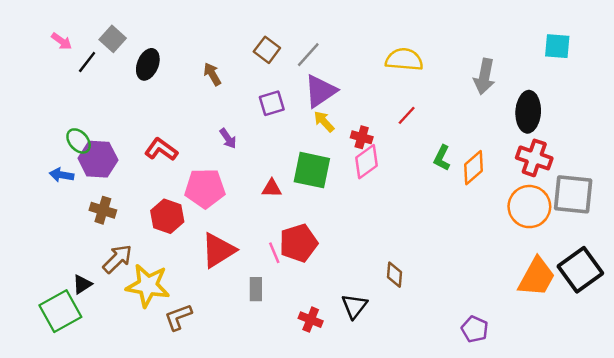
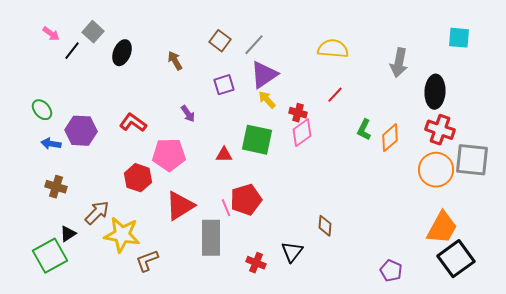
green ellipse: (79, 141) -> (42, 110), moved
brown cross: (103, 210) -> (56, 187), moved
black square: (580, 270) -> (456, 259), moved
gray rectangle: (256, 289) -> (211, 238), size x1.8

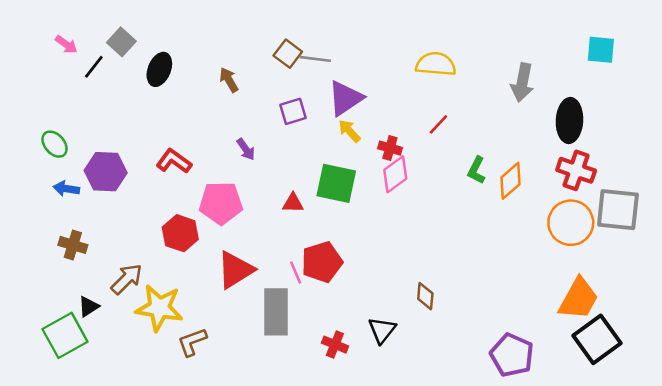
gray line: (254, 45) -> (315, 59), moved, turned 55
purple pentagon: (391, 271) -> (512, 355), size x1.5

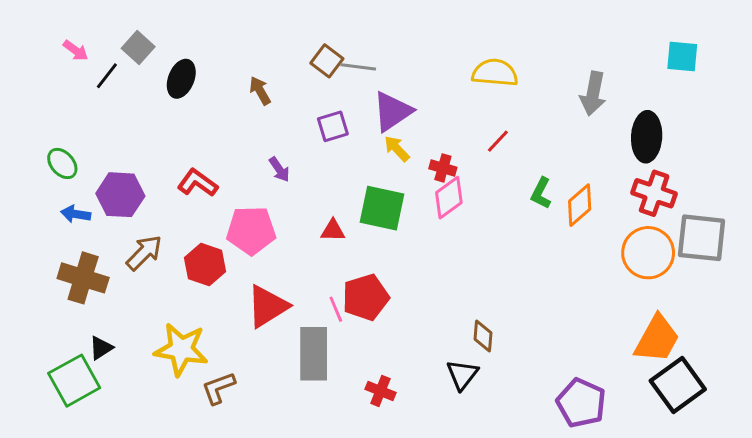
brown cross: (73, 245) -> (83, 278), size x1.5
brown arrow: (127, 279) -> (144, 253), moved
black triangle: (382, 330) -> (462, 375), moved

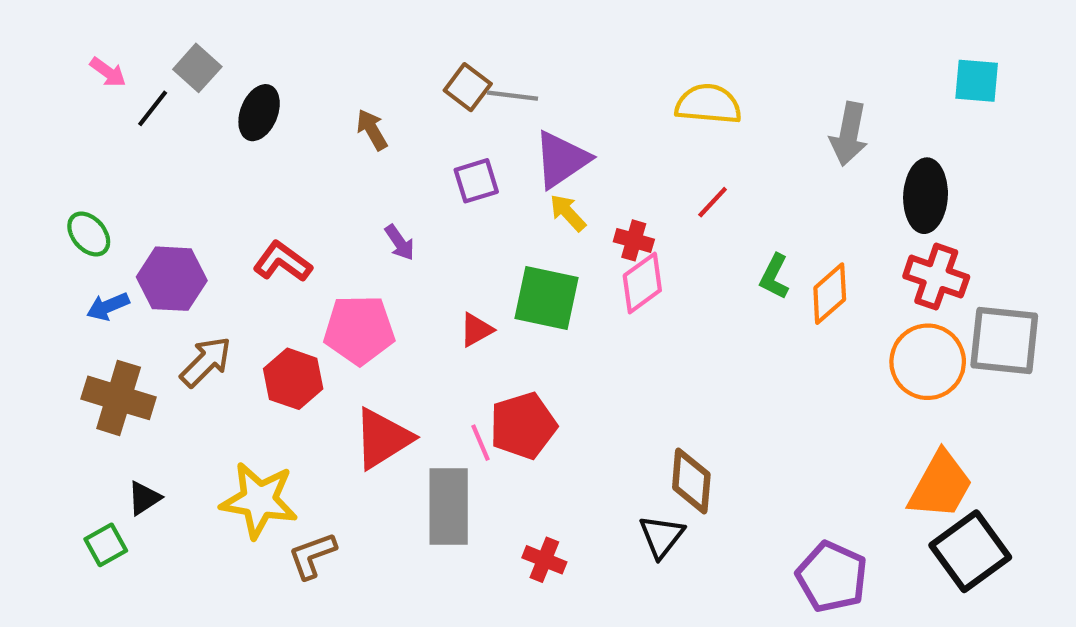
blue arrow: (76, 214) -> (108, 306), turned -32
red triangle: (333, 230) -> (476, 330), turned -30
brown diamond: (483, 336) -> (691, 481), size x1.4
green square: (74, 381) -> (106, 545), size x0.6

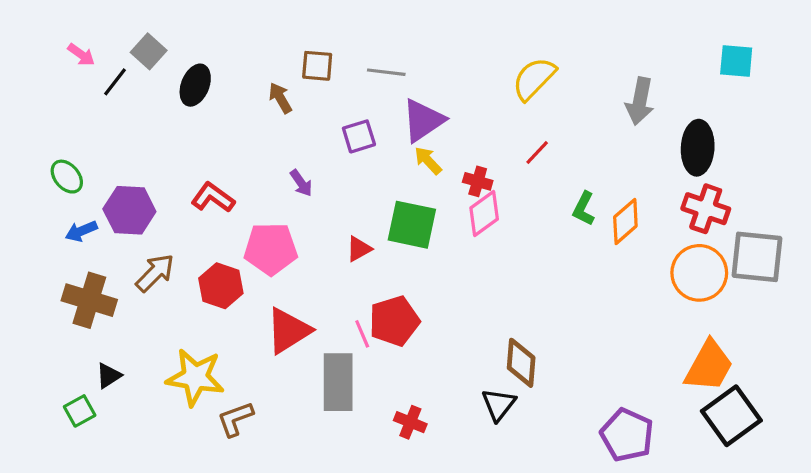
brown square: (468, 87) -> (317, 66), moved, turned -32
yellow semicircle: (708, 104) -> (534, 79), turned -51

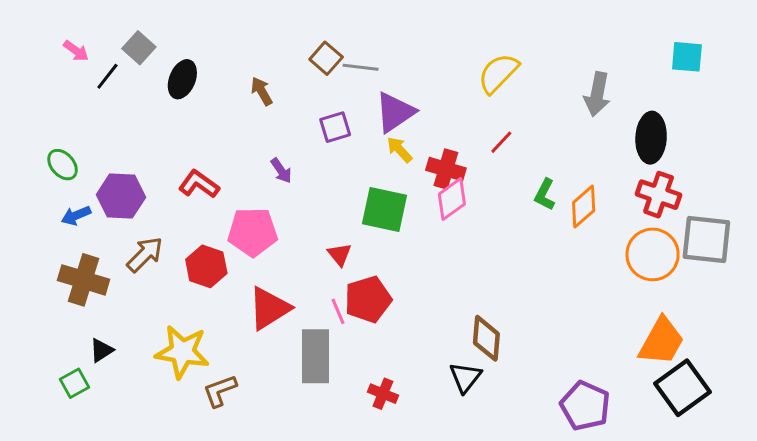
brown square: (317, 66) -> (326, 58), moved, turned 36
red cross: (478, 181) -> (446, 169), size x1.4
red triangle: (359, 249) -> (340, 254), moved, turned -40

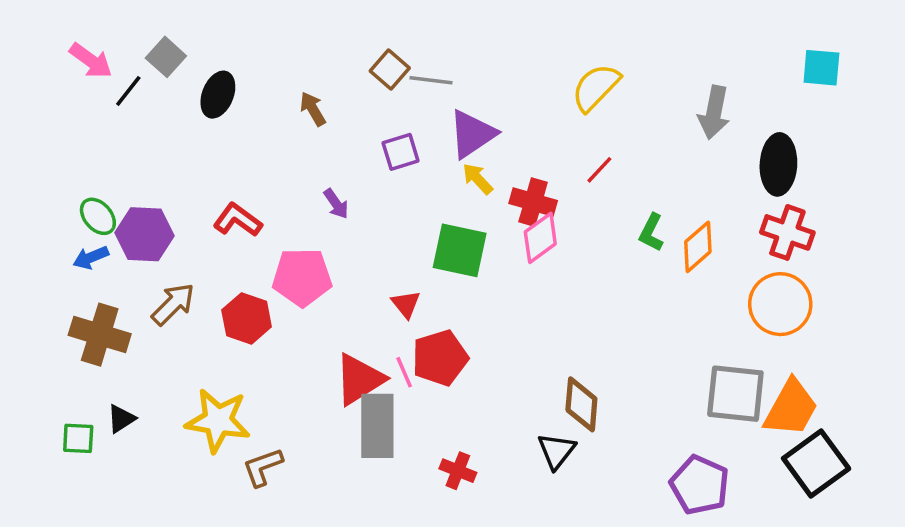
pink arrow: (76, 51) -> (91, 61), size x1.4
green ellipse: (63, 165) -> (98, 216), moved
gray square: (706, 239) -> (735, 394), moved
red triangle: (269, 308) -> (359, 379), moved
green square: (75, 383) -> (78, 438), moved, turned 32

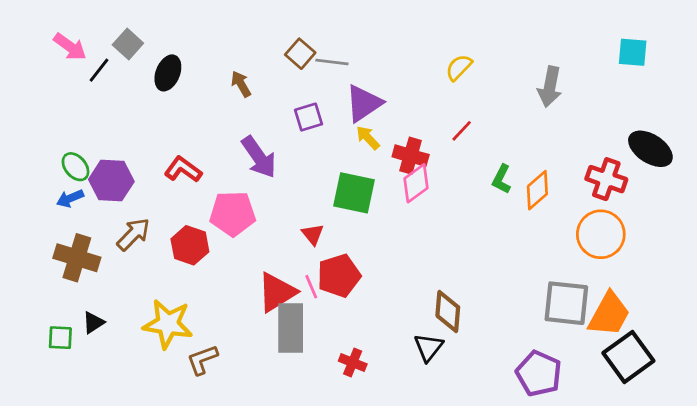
yellow semicircle: (596, 87) -> (459, 67), size x0.7
black ellipse: (778, 164) -> (650, 149), moved, turned -60
purple arrow: (336, 204) -> (259, 157), size x1.8

